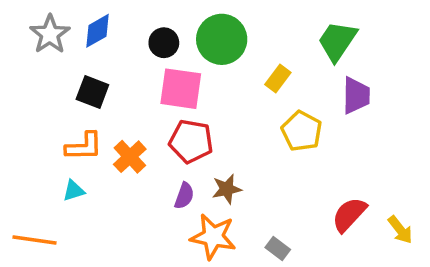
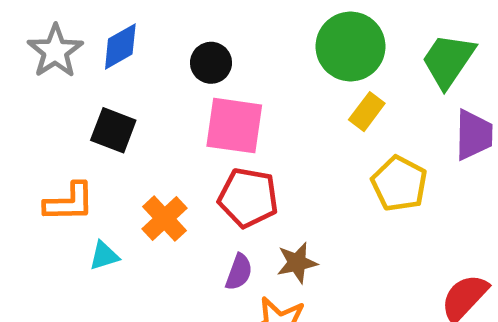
green circle: (222, 39) -> (351, 46), moved
orange L-shape: (84, 146) -> (69, 202), moved
cyan triangle: (74, 191) -> (104, 256), moved

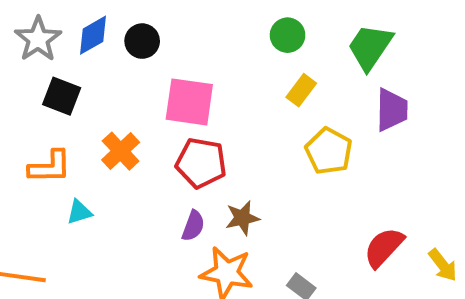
green circle: (351, 46) -> (288, 35), size x0.6
black circle: (211, 63) -> (142, 41), moved
black square: (113, 130) -> (62, 96), moved
orange cross: (165, 219) -> (121, 151), moved

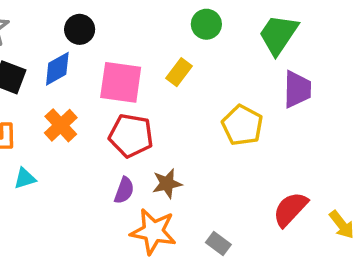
blue diamond: (93, 35) -> (57, 69), moved
yellow rectangle: (301, 90) -> (179, 72), moved

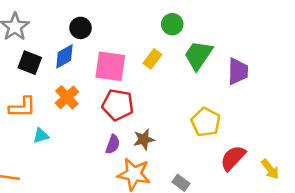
green trapezoid: (278, 34) -> (198, 55), moved
yellow pentagon: (242, 125) -> (206, 122), moved

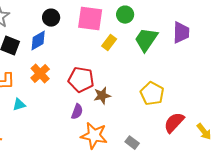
pink square: (110, 66) -> (90, 19), moved
purple trapezoid: (238, 71) -> (181, 33), moved
brown star: (144, 139) -> (102, 96), moved

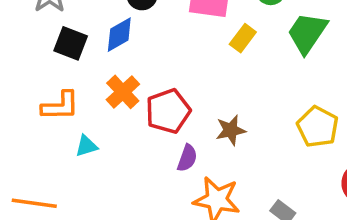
red pentagon: (81, 80) -> (168, 111), moved, turned -30

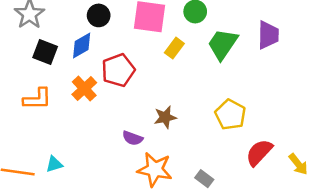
red pentagon: (168, 111) -> (118, 70), moved
cyan triangle: (86, 146) -> (54, 164), moved
purple semicircle: (187, 158) -> (133, 138), turned 90

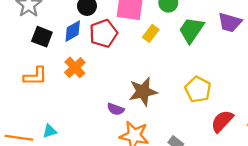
purple trapezoid: (268, 35) -> (230, 22), turned 105
red pentagon: (118, 70) -> (103, 33), moved
brown star: (165, 117) -> (143, 92), size x1.5

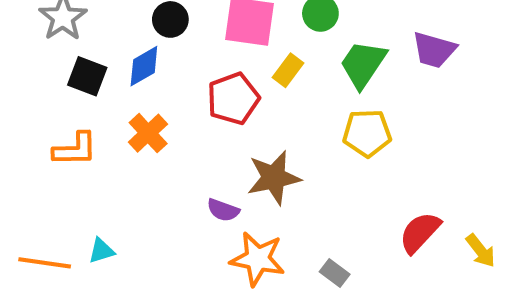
red pentagon: (103, 33) -> (233, 99), moved
yellow pentagon: (198, 89) -> (367, 133), moved, turned -30

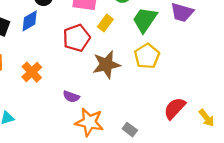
orange cross: (148, 133) -> (32, 72), moved
yellow pentagon: (367, 133) -> (147, 56), turned -30
brown star: (274, 178) -> (106, 65), moved

